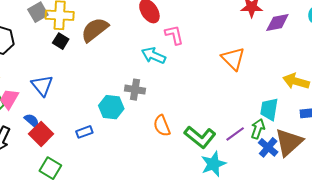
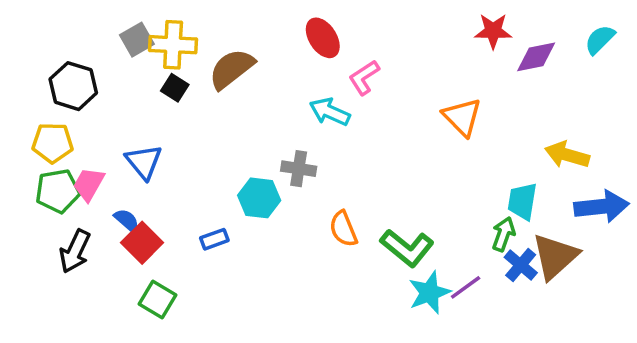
pink L-shape: (174, 35) -> (364, 77), turned -110
purple line: (235, 134) -> (466, 287), moved

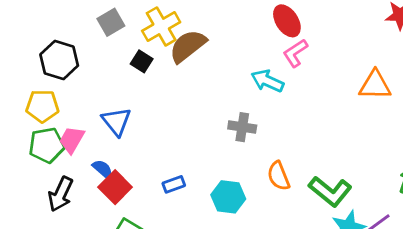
red ellipse: (323, 38) -> (287, 21), moved
yellow cross: (173, 45) -> (161, 26), moved, turned -33
orange triangle: (462, 117) -> (375, 85), turned -44
cyan hexagon: (259, 198) -> (228, 197), moved

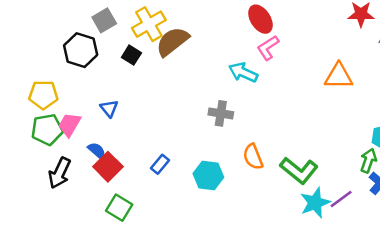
black hexagon: (59, 60) -> (81, 50), moved
blue triangle: (116, 121) -> (109, 108), size x0.7
blue rectangle: (174, 184) -> (160, 164), turned -30

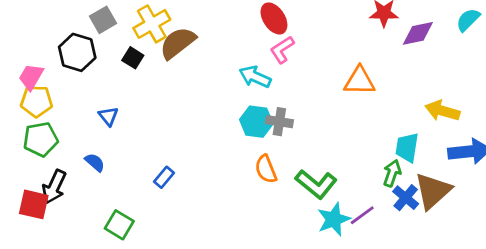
gray cross: (221, 113) -> (279, 122), moved
pink trapezoid: (69, 125) -> (31, 77), moved
red square: (108, 167) -> (34, 204), moved, turned -32
cyan hexagon: (208, 175) -> (256, 122), moved

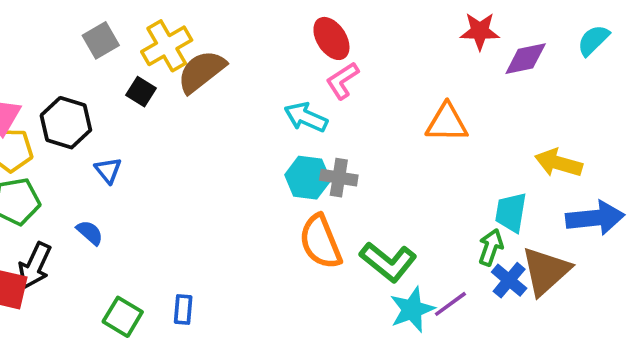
black hexagon: (77, 52) -> (66, 123), moved
orange semicircle: (266, 169) -> (320, 242), size x1.4
blue rectangle: (164, 177) -> (183, 309), moved, turned -35

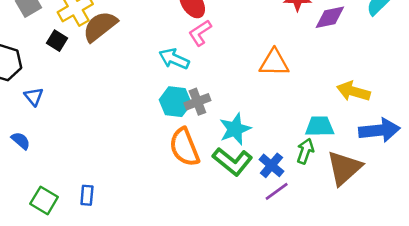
gray cross: (339, 178) -> (197, 102), turned -30
cyan trapezoid: (511, 212) -> (320, 126), turned 80
blue cross: (509, 280) -> (271, 165), moved
cyan star: (412, 309) -> (235, 129), moved

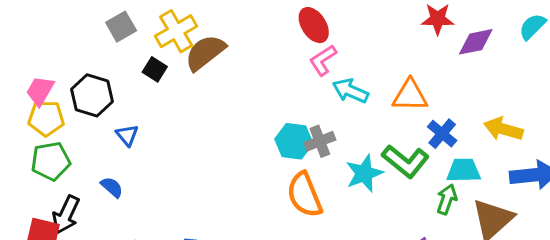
cyan arrow: (174, 59) -> (350, 91), moved
green L-shape: (232, 161) -> (405, 161), moved
blue cross: (271, 165) -> (442, 134), moved

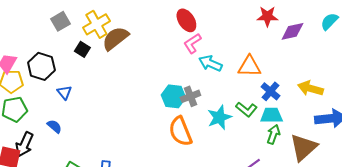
green L-shape: (405, 161) -> (246, 109), size x0.7
cyan trapezoid: (464, 170) -> (271, 115), moved

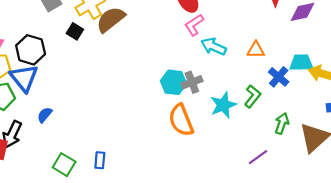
orange triangle: (249, 66) -> (256, 50), size x0.7
blue triangle: (64, 92) -> (24, 78), moved, size x1.8
green L-shape: (246, 109) -> (253, 96), turned -90
cyan trapezoid: (271, 115) -> (301, 63), moved
blue semicircle: (54, 126) -> (45, 115), turned -91

